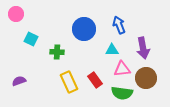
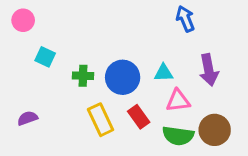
blue arrow: (119, 25) -> (185, 19), moved
blue circle: (84, 29) -> (123, 77), moved
brown circle: (146, 78) -> (215, 130), moved

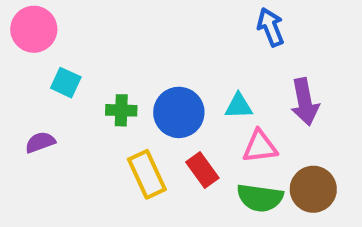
pink circle: (23, 20) -> (34, 29), size x1.4
purple semicircle: (28, 118) -> (40, 142), moved

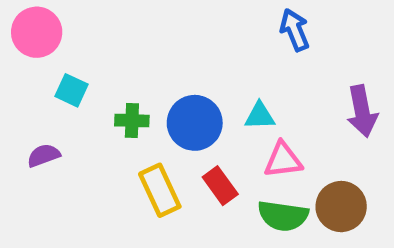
purple arrow: (305, 102) -> (362, 111), moved

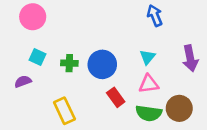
pink circle: (37, 32) -> (33, 17), moved
cyan square: (71, 90) -> (38, 57), moved
cyan triangle: (260, 116) -> (147, 57), moved, turned -49
yellow rectangle: (160, 190) -> (64, 111), moved

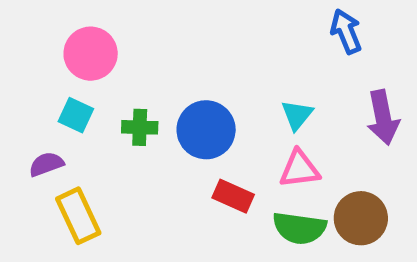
blue arrow: (155, 16) -> (346, 31), moved
pink circle: (33, 17) -> (91, 54), moved
red rectangle: (116, 97) -> (233, 196), turned -30
yellow rectangle: (64, 111) -> (78, 216), moved

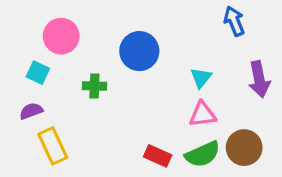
cyan square: (76, 115) -> (38, 73), moved
blue circle: (206, 130) -> (139, 51), moved
red rectangle: (233, 196) -> (158, 156), moved
green semicircle: (299, 228) -> (203, 154), turned -32

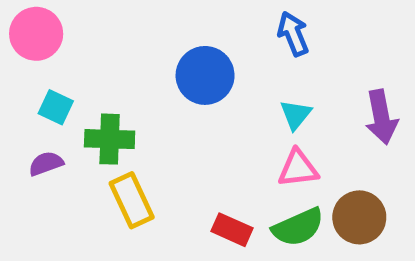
blue arrow: (234, 21) -> (293, 34), moved
pink circle: (61, 36) -> (36, 34), moved
green cross: (94, 86) -> (110, 139), moved, size x1.4
yellow rectangle: (53, 146) -> (132, 200), moved

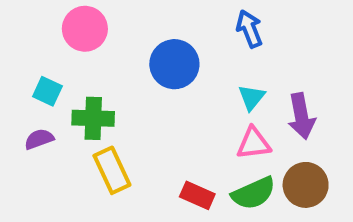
pink circle: (36, 34) -> (85, 29), moved
purple arrow: (381, 117) -> (301, 116), moved

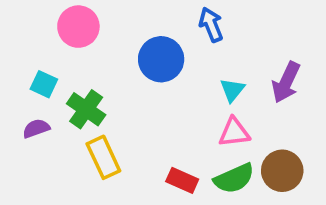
blue arrow: (249, 29) -> (211, 25), moved
purple arrow: (301, 116) -> (286, 82), moved, turned 36
green cross: (93, 118) -> (86, 109), turned 33

